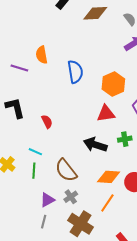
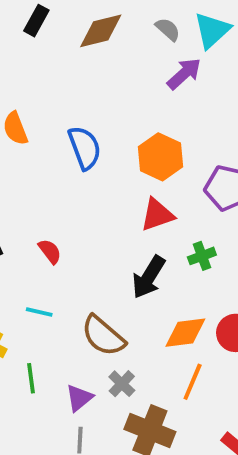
black arrow: (95, 145) -> (149, 277), turned -65
green line: (34, 171) -> (31, 378), moved

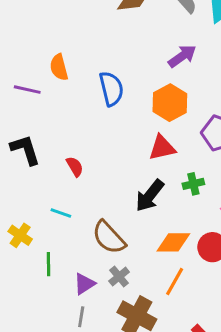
purple arrow: (184, 74) -> (182, 56), moved

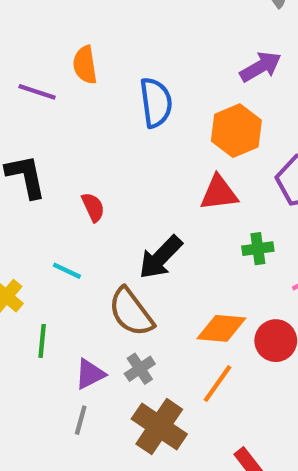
black arrow: (150, 196) -> (161, 257), moved

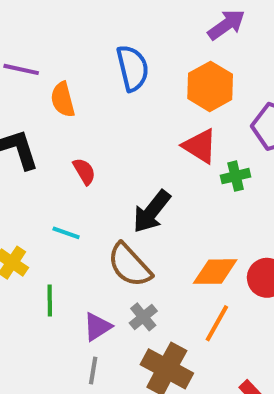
orange semicircle: (85, 65) -> (63, 100), moved
red triangle: (219, 193) -> (200, 146), turned 45
green cross: (258, 249) -> (236, 176), moved

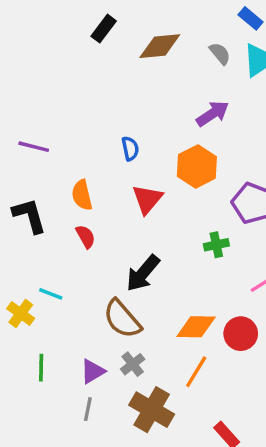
blue semicircle: (133, 68) -> (130, 149), size x0.6
orange semicircle: (63, 100) -> (82, 195), moved
red triangle: (200, 146) -> (147, 199), moved, turned 36
cyan line: (66, 233) -> (51, 294), moved
green line: (50, 301) -> (41, 368), moved

